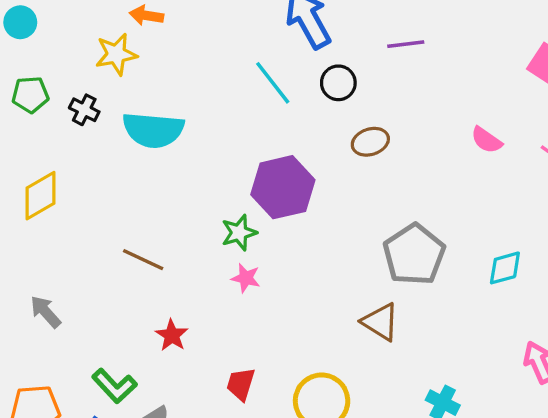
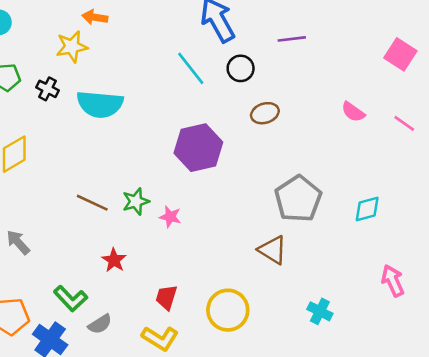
green star: (239, 233) -> (136, 201), moved

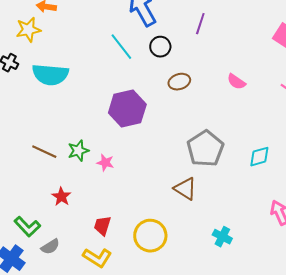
purple line: (292, 39) -> (200, 24), turned -65
pink semicircle: (353, 112) -> (236, 82), moved

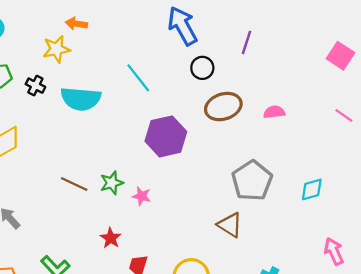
cyan line: (121, 47) -> (138, 78), moved
brown ellipse: (179, 82) -> (223, 107), size x1.5
pink semicircle: (236, 82) -> (274, 112), moved, turned 138
red star: (61, 197) -> (111, 238), moved

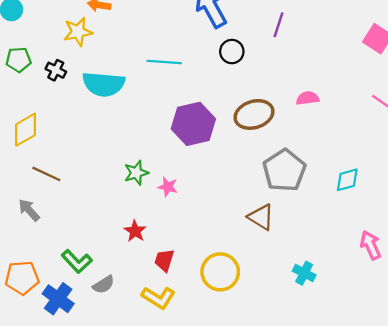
cyan line: (138, 78) -> (164, 62), turned -48
brown ellipse: (223, 107) -> (254, 114), moved
brown line: (74, 184) -> (46, 174), moved

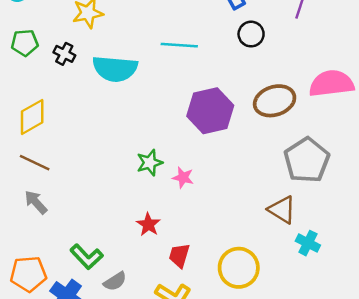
pink semicircle: (308, 98) -> (331, 84), size x1.8
brown line: (46, 174) -> (35, 163), moved
cyan cross: (304, 273) -> (308, 243), moved

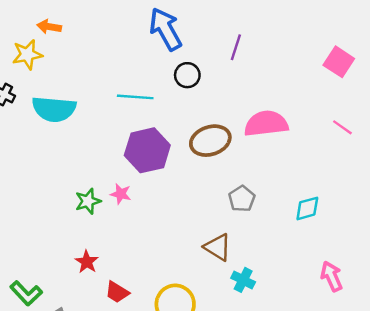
cyan line: (179, 45) -> (135, 97), moved
gray pentagon: (307, 160) -> (242, 199), size x0.6
pink star: (183, 178) -> (121, 194), moved
red trapezoid: (179, 255) -> (117, 292), turned -75

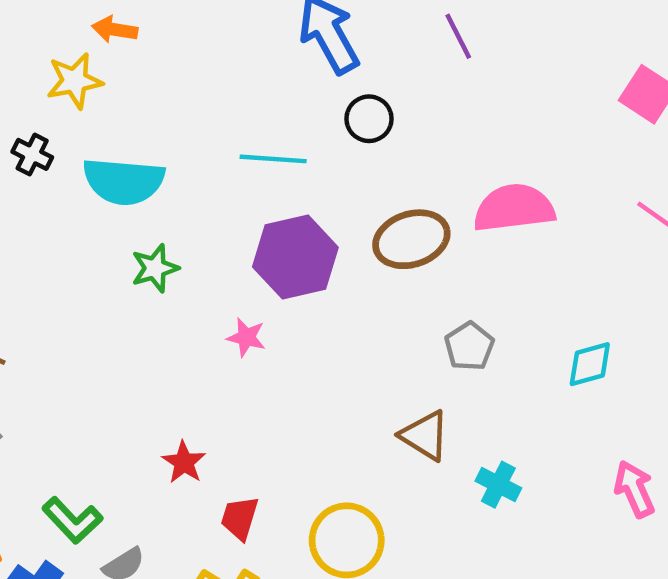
purple line: (236, 47) -> (458, 36), moved, turned -45
green star: (88, 201) -> (155, 268), moved
cyan cross: (243, 280) -> (498, 485), moved
red trapezoid: (117, 292) -> (240, 518), turned 75

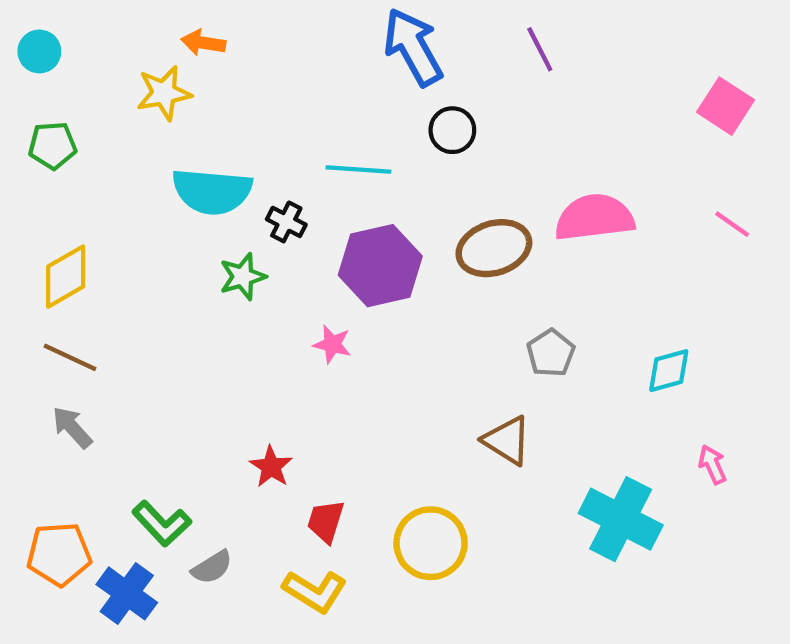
black cross: (32, 154) -> (286, 222), moved
cyan cross: (498, 485) -> (621, 519), moved, size x1.8
pink arrow: (634, 489) -> (712, 465), moved, size x0.7

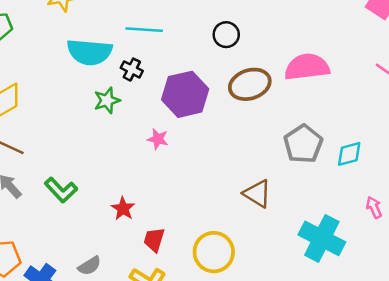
black circle: (452, 130) -> (226, 35), moved
cyan line: (358, 169) -> (144, 30), moved
gray pentagon: (551, 353) -> (303, 144), moved, size x1.4
green L-shape: (162, 524) -> (61, 190), moved

